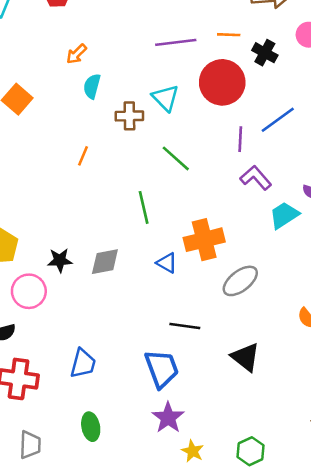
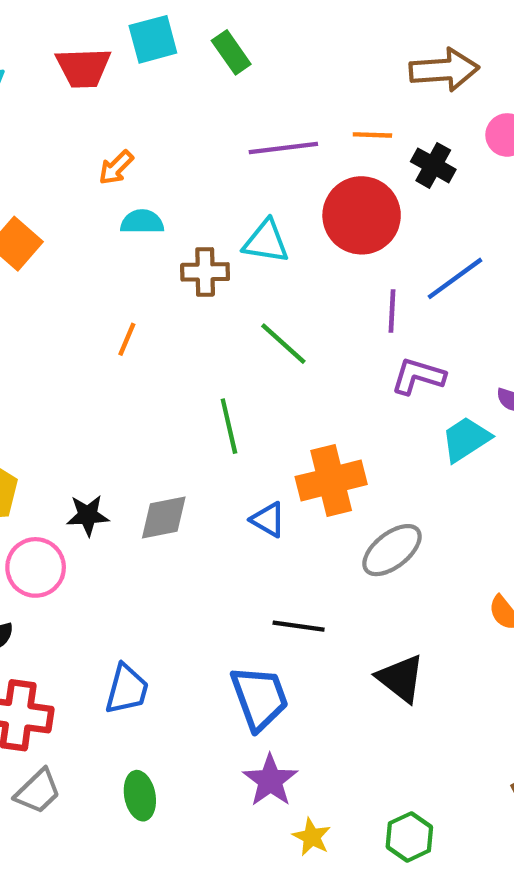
cyan semicircle: (92, 86) -> (142, 222), turned 75
cyan triangle: (165, 98) -> (266, 241), turned -36
purple L-shape: (256, 178) -> (418, 376), turned -32
gray trapezoid: (30, 445) -> (38, 791), moved, turned 44

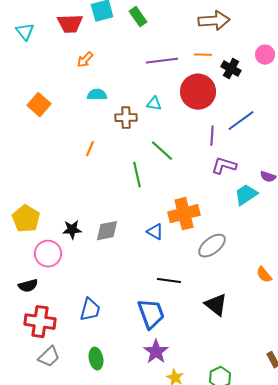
brown arrow: (444, 70) -> (214, 21), moved
orange arrow: (116, 168) -> (85, 60), moved
cyan triangle: (266, 241) -> (154, 104), size x0.7
green line: (229, 426) -> (137, 175), moved

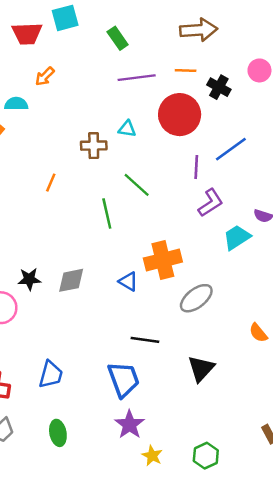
green rectangle: (138, 17) -> (118, 38), moved
cyan semicircle: (97, 95) -> (16, 104), moved
purple L-shape: (224, 166) -> (211, 203), turned 130
black triangle: (216, 305) -> (201, 369), turned 35

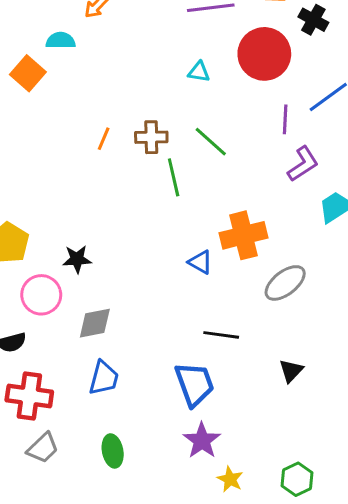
brown cross: (94, 146) -> (151, 137), moved
gray diamond: (71, 280) -> (95, 323), moved
black triangle: (201, 369) -> (291, 371), size x0.7

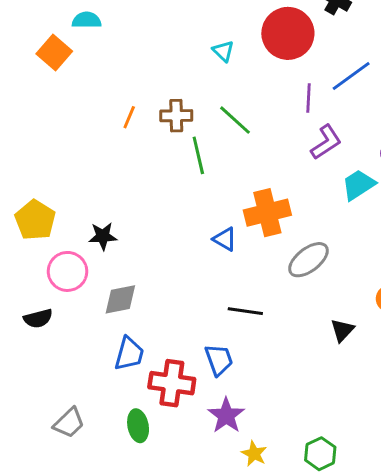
cyan triangle: (199, 72) -> (223, 51), turned 35
black triangle: (291, 371) -> (342, 330), moved
blue trapezoid: (194, 384) -> (219, 360), size x0.7
red cross: (29, 396) -> (172, 383), moved

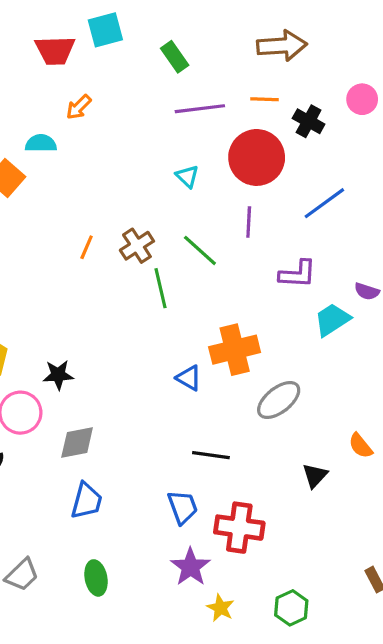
purple line: (309, 98) -> (249, 222), moved
brown cross: (176, 116) -> (137, 246), turned -32
purple L-shape: (326, 142) -> (298, 274), turned 36
red cross: (172, 383) -> (239, 528), moved

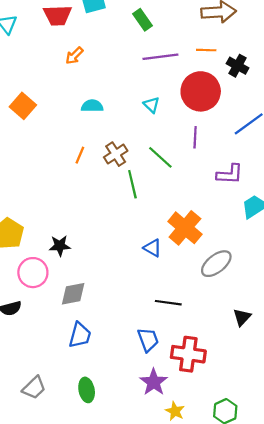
cyan semicircle: (41, 143) -> (92, 106), moved
orange cross: (235, 350) -> (185, 228), turned -36

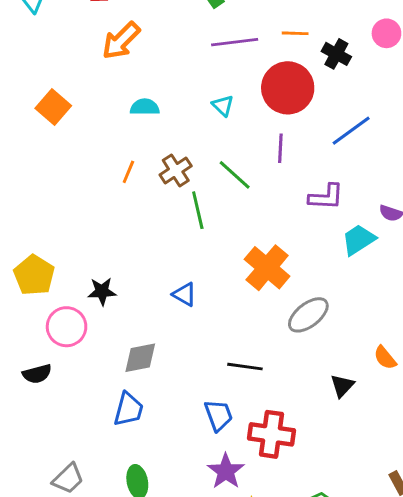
orange arrow: (74, 56) -> (121, 41), size x1.6
blue triangle: (153, 248) -> (185, 294), moved
gray diamond: (73, 294) -> (140, 358), moved

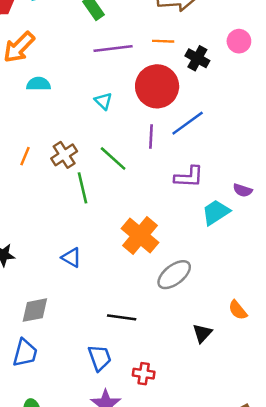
cyan semicircle: (145, 107) -> (38, 84), moved
blue line: (351, 131) -> (188, 123), moved
red cross: (271, 434) -> (144, 374), size x0.6

